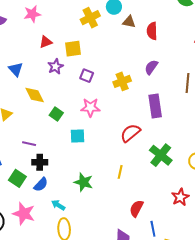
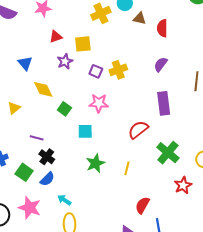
yellow cross: (122, 81) -> (118, 70), moved
black cross: (40, 162) -> (47, 157), turned 35
green star: (83, 182) -> (95, 163), moved, turned 30
red star: (180, 197) -> (183, 185), moved

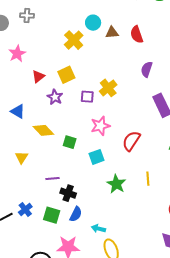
red semicircle: (138, 130) -> (131, 141), moved

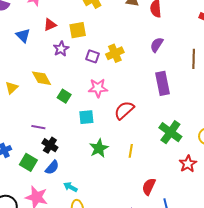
blue triangle: (18, 111) -> (23, 36), moved
yellow triangle: (22, 157) -> (12, 88), moved

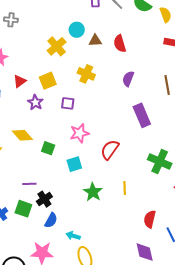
yellow cross: (115, 53) -> (86, 74), moved, turned -30
black cross: (50, 145) -> (44, 199), turned 35
green square: (28, 162) -> (23, 209), moved

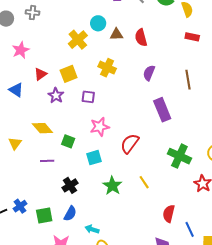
purple line: (29, 184) -> (47, 161), moved
yellow line: (125, 188) -> (144, 182), turned -32
black cross: (44, 199) -> (70, 185), moved
green square: (23, 209) -> (44, 215), moved, turned -30

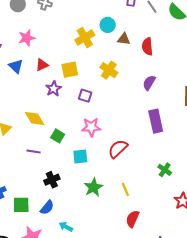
blue triangle: (16, 90) -> (16, 66), moved
green cross: (179, 156) -> (165, 170), size x0.6
red semicircle: (169, 214) -> (133, 219), moved

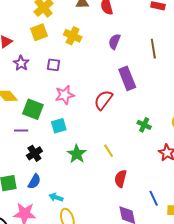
yellow square: (70, 70) -> (39, 32), moved
green square: (58, 136) -> (33, 109), size x1.5
red semicircle: (118, 149) -> (103, 100), moved
purple line: (34, 152) -> (21, 131), moved

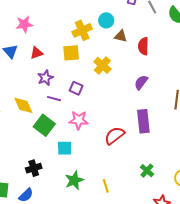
purple line: (21, 131) -> (54, 99), moved

